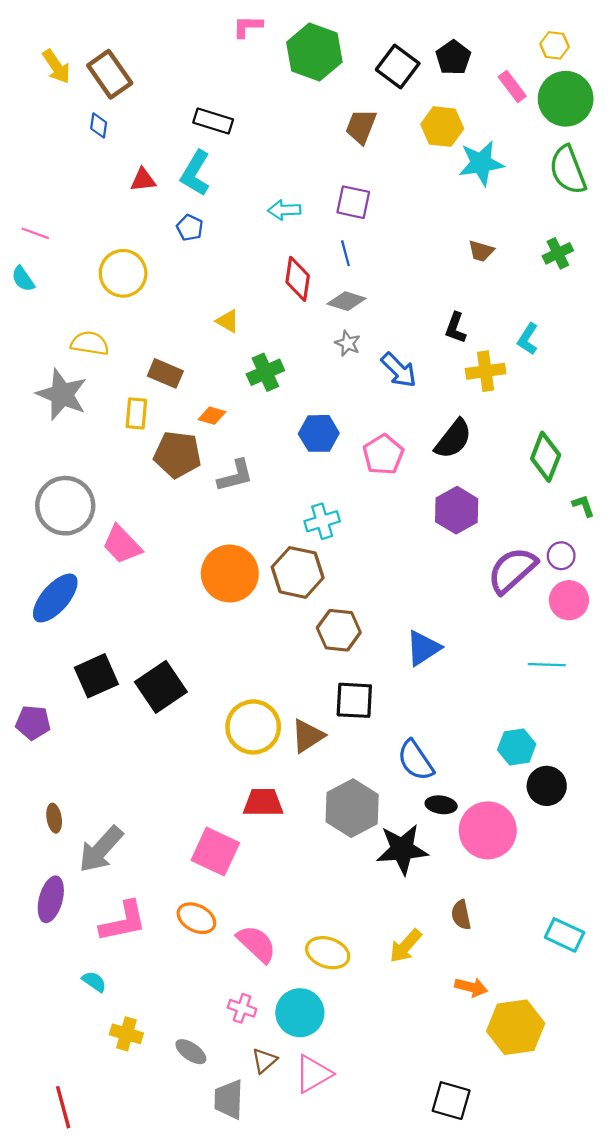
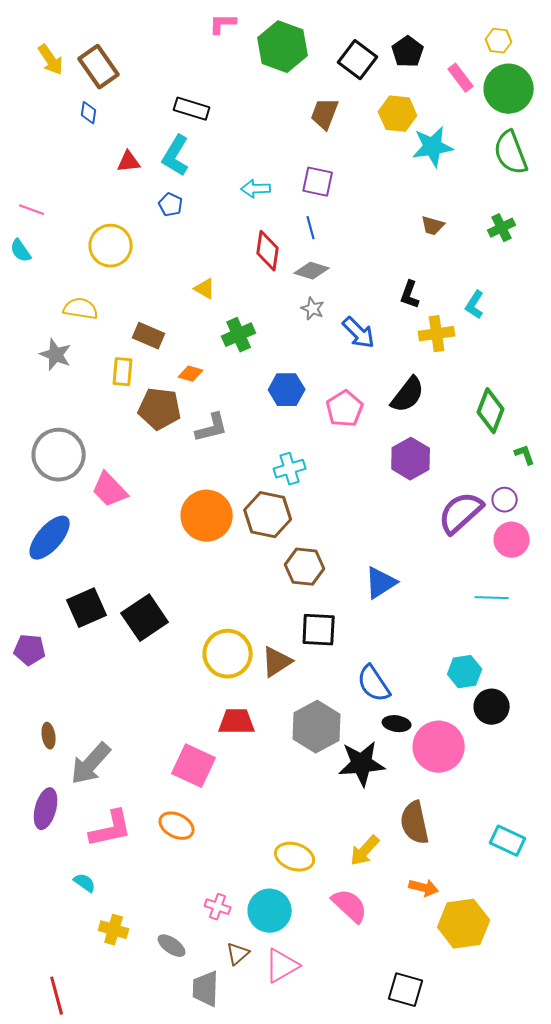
gray star: (62, 395) -> (56, 355), size x0.7
brown semicircle: (461, 915) -> (415, 823), size x1.6
pink semicircle: (256, 944) -> (350, 906), moved

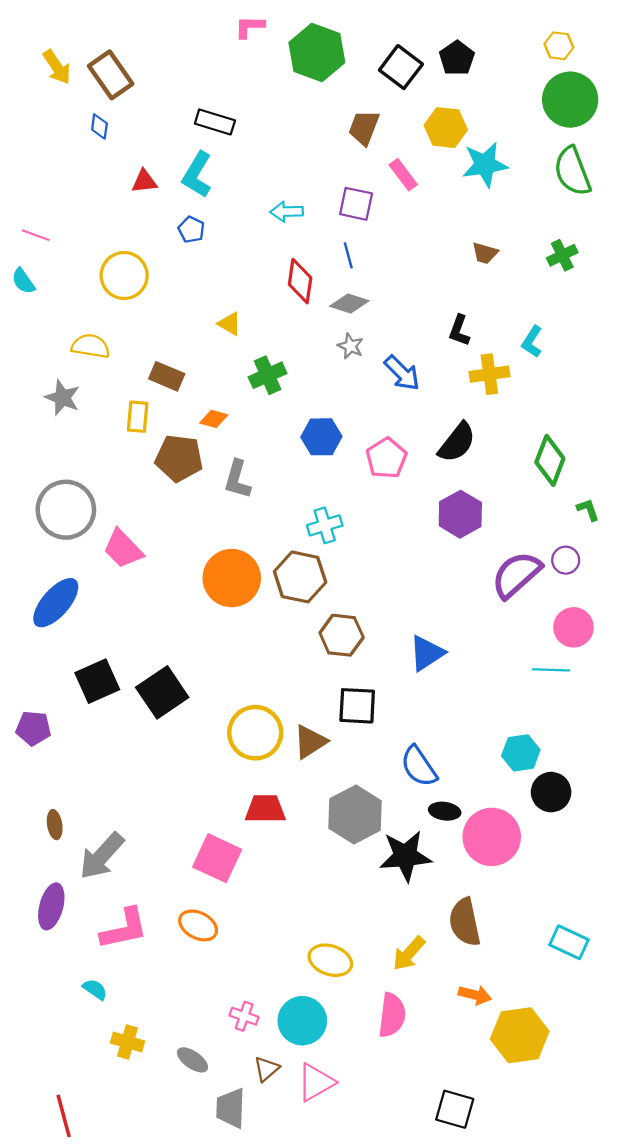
pink rectangle: (461, 78) -> (403, 175), moved
gray L-shape: (212, 428) -> (237, 479), turned 120
pink circle: (512, 540) -> (573, 627), moved
pink semicircle: (350, 906) -> (392, 1015), turned 54

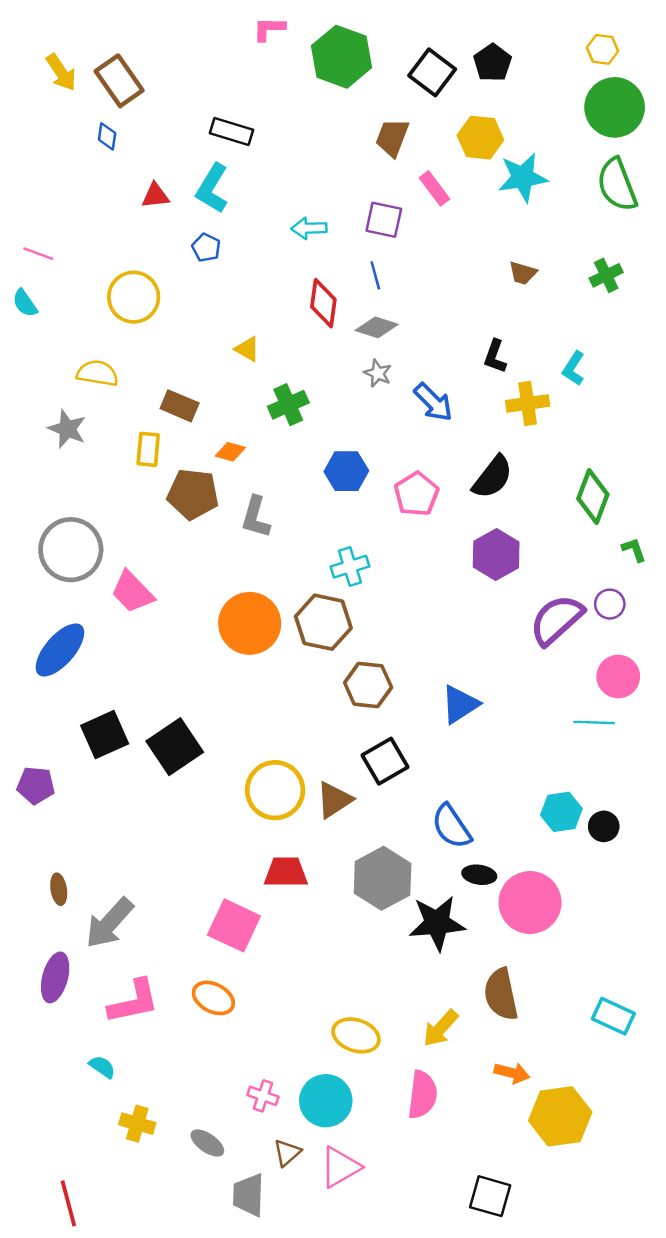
black square: (357, 706) -> (385, 761), turned -33
black circle: (551, 792) -> (604, 826), moved, size x0.7

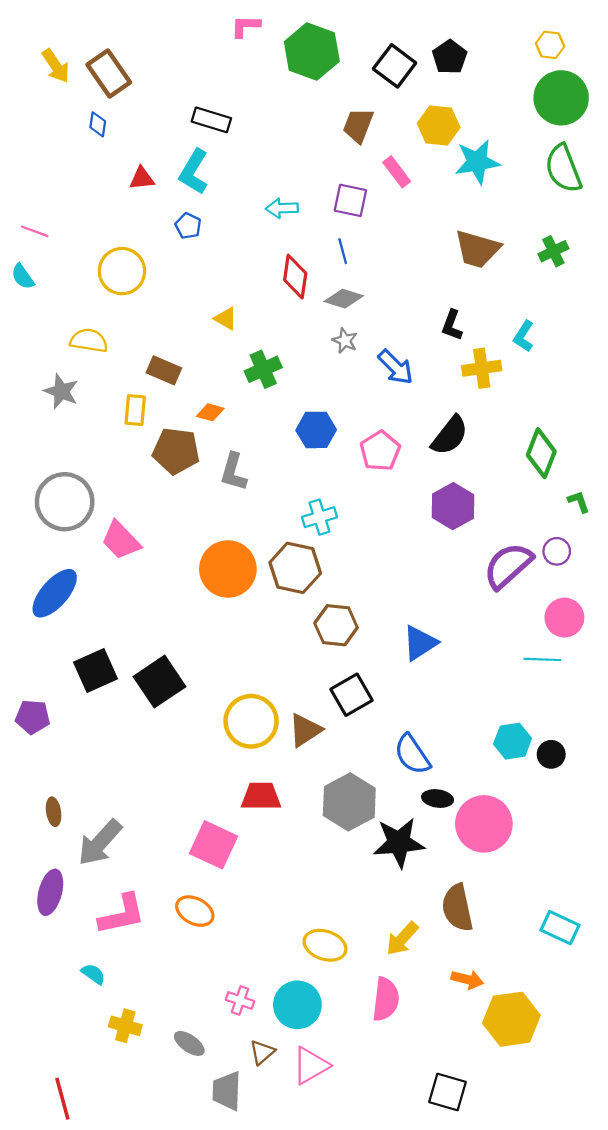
brown trapezoid: (523, 273) -> (477, 249), size x1.8

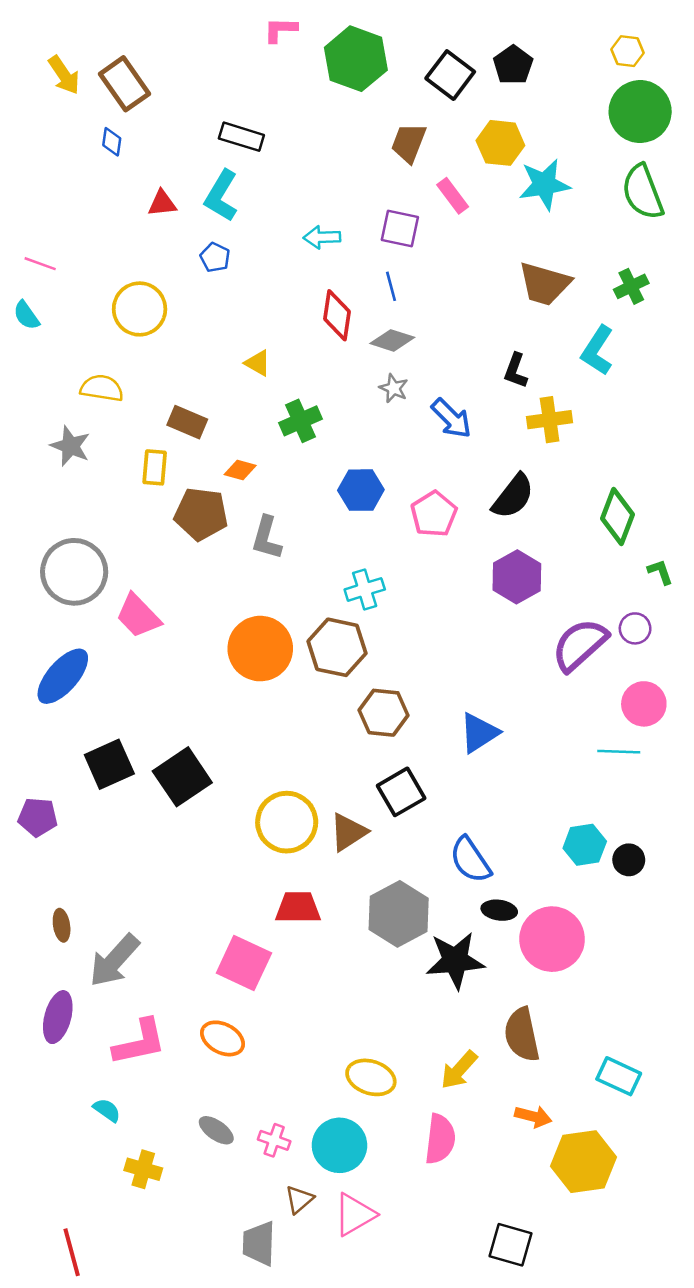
cyan L-shape: (524, 336) -> (597, 350), moved, size x1.4
cyan rectangle: (560, 928) -> (619, 1076), moved
gray ellipse: (189, 1043) -> (216, 1130), moved

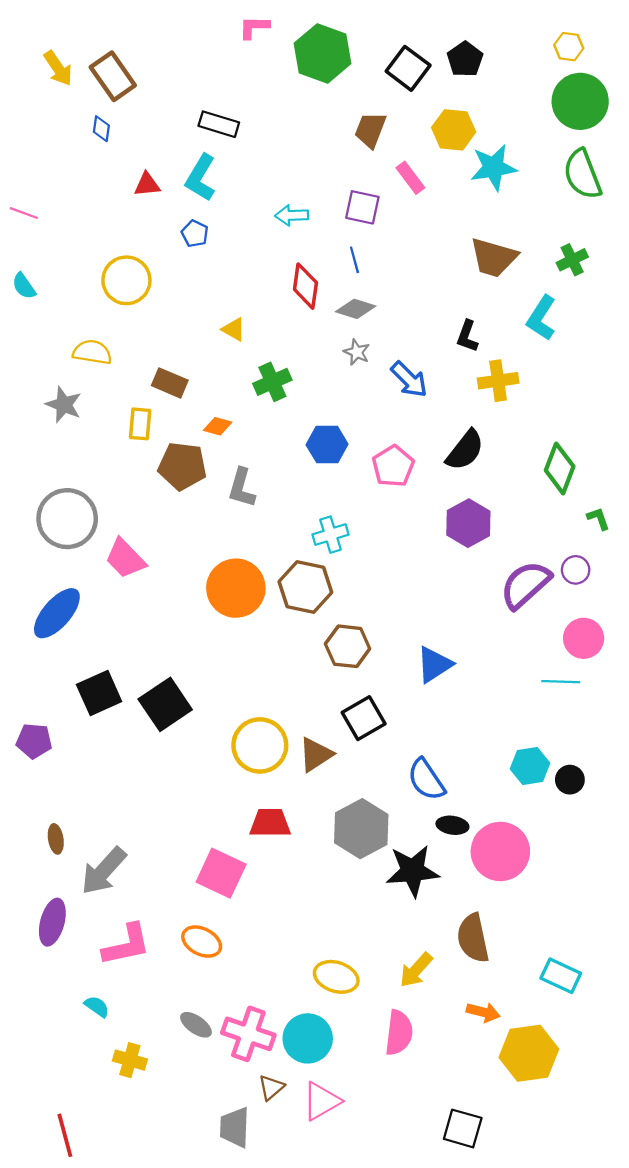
pink line: (40, 264) -> (24, 213), moved
pink cross: (274, 1140) -> (248, 1034), size x1.8

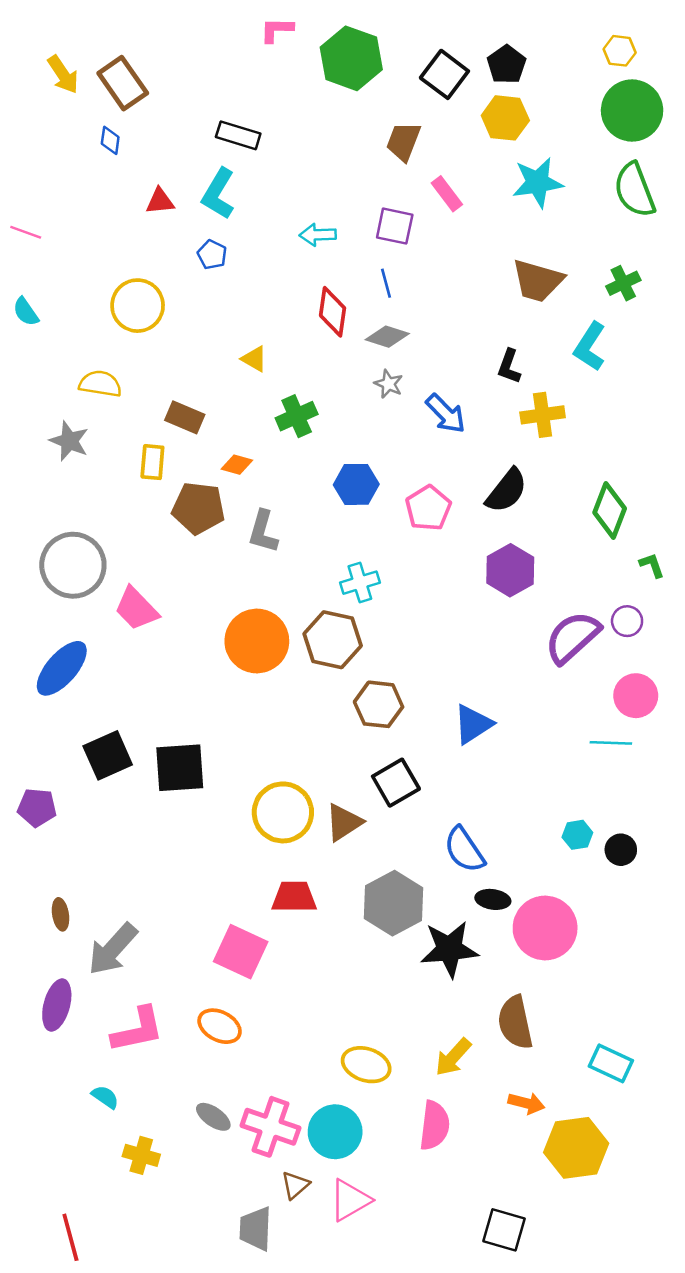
yellow hexagon: (454, 130) -> (505, 118), moved
black square: (165, 704) -> (180, 768), turned 30
cyan hexagon: (530, 766) -> (577, 835), size x0.7

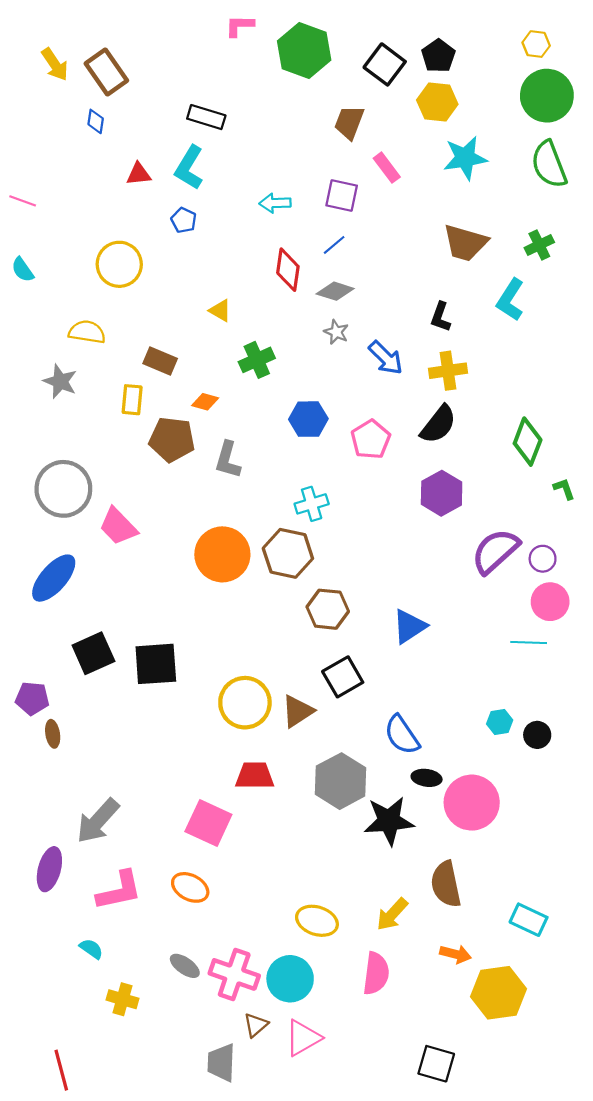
blue line: (386, 283) -> (334, 245), turned 65
yellow cross: (543, 415) -> (448, 371), moved
purple circle: (627, 621) -> (543, 559), moved
brown ellipse: (61, 914) -> (53, 734), moved

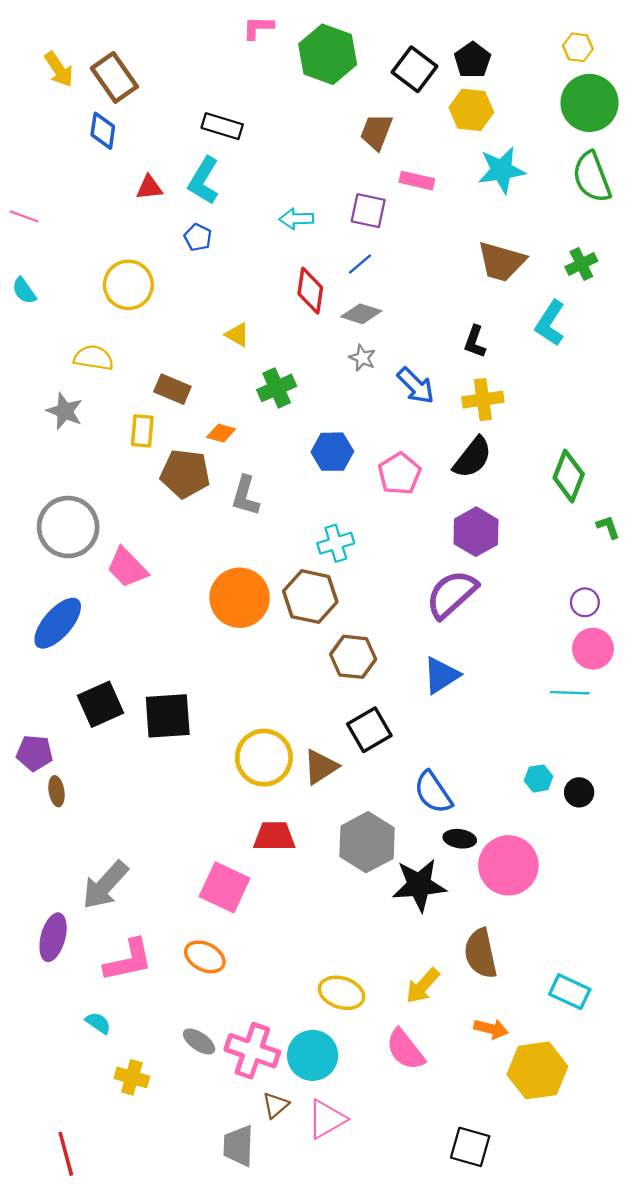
blue diamond: (96, 121) -> (103, 131), size x1.4
pink rectangle: (387, 168) -> (417, 181), turned -40
purple semicircle: (495, 551) -> (452, 594), moved
pink semicircle: (376, 973) -> (405, 1050), turned 135

